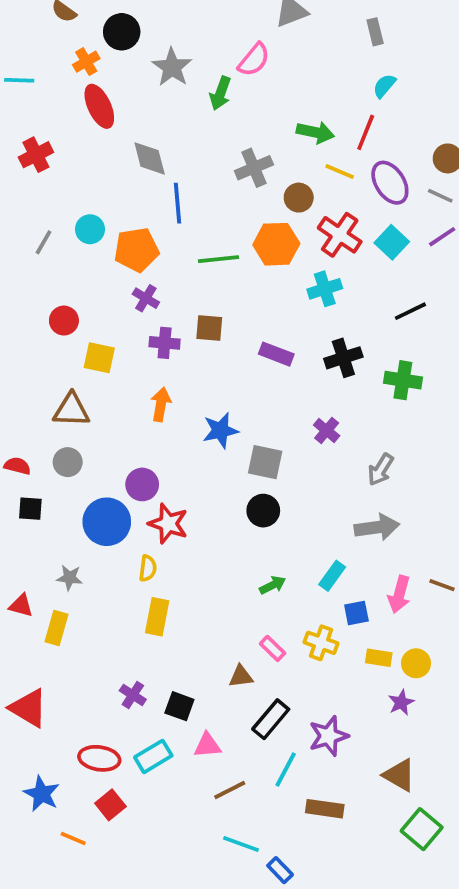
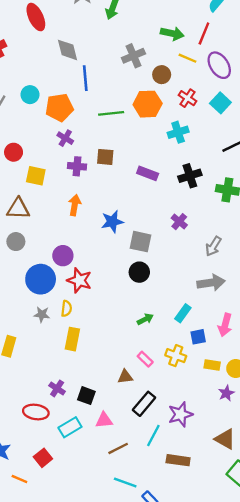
red cross: (340, 235) -> (187, 98), size x0.7
gray star: (70, 578) -> (42, 314), moved
red ellipse: (99, 758) -> (36, 412), moved

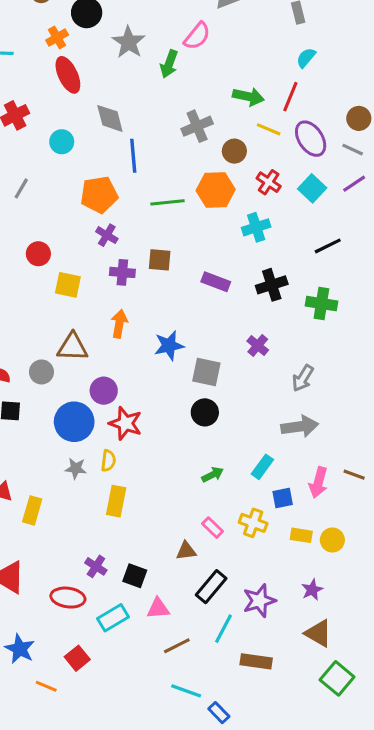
cyan circle: (30, 95) -> (62, 142), moved
brown triangle: (18, 209) -> (73, 347), moved
purple star: (226, 393) -> (312, 590), moved

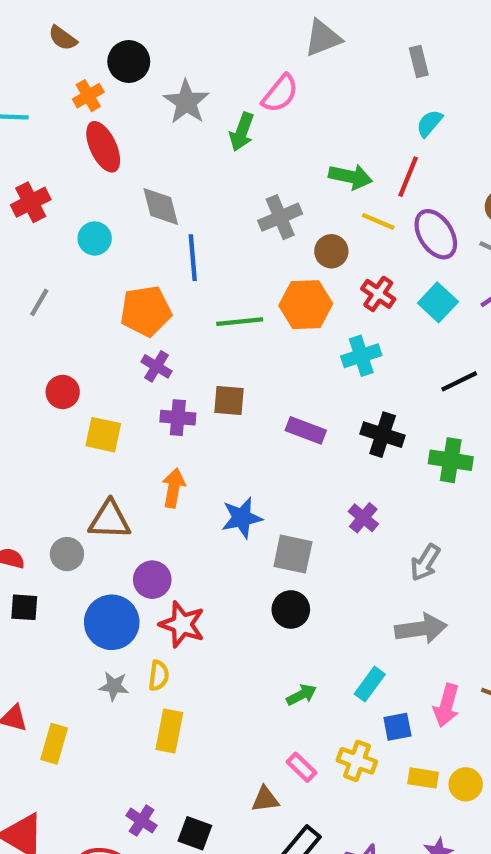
black cross: (272, 285) -> (383, 435), turned 36

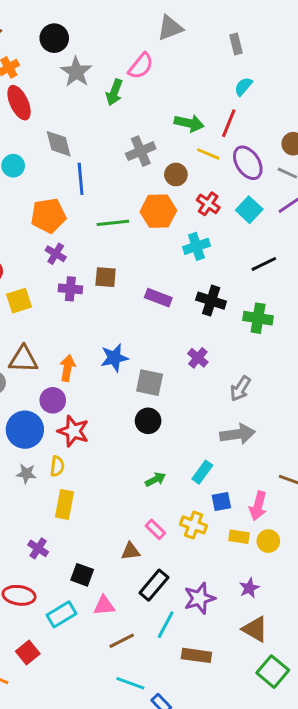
black circle: (129, 61) -> (54, 38), moved
yellow square: (103, 435) -> (19, 301), turned -30
orange arrow: (174, 488) -> (67, 368), moved
pink arrow: (446, 705) -> (258, 506), moved
purple cross: (142, 821) -> (38, 548), moved

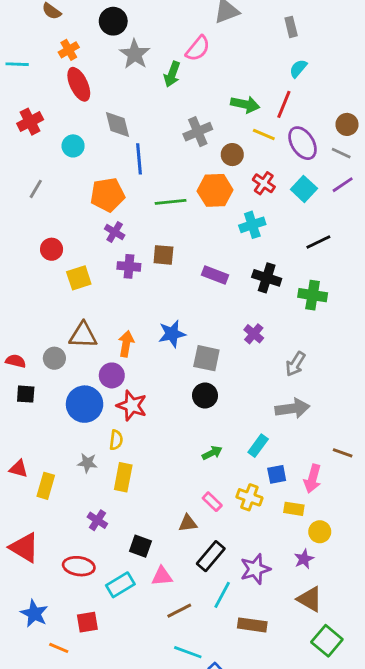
gray star: (26, 474) -> (87, 463), moved
yellow circle: (268, 541) -> (320, 532), moved
red square: (28, 653) -> (87, 622), turned 30

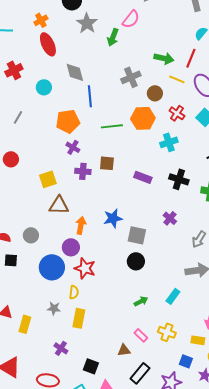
red circle: (52, 249) -> (11, 159), moved
brown triangle: (83, 335) -> (59, 205), moved
blue square: (277, 474) -> (186, 361), moved, turned 32

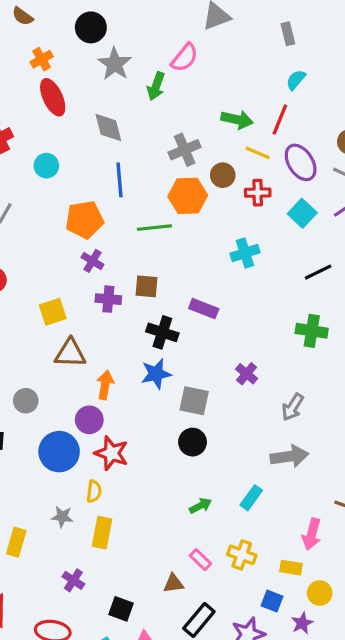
gray diamond: (75, 72) -> (108, 127), moved
red cross: (177, 113) -> (258, 193), moved, turned -35
orange hexagon: (143, 118) -> (188, 196), moved
black cross: (179, 179) -> (162, 332), moved

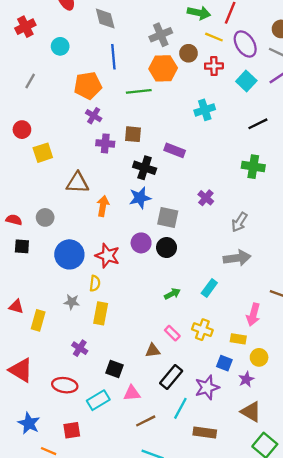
yellow square: (53, 312) -> (43, 153), moved
purple circle: (89, 420) -> (141, 243), moved

